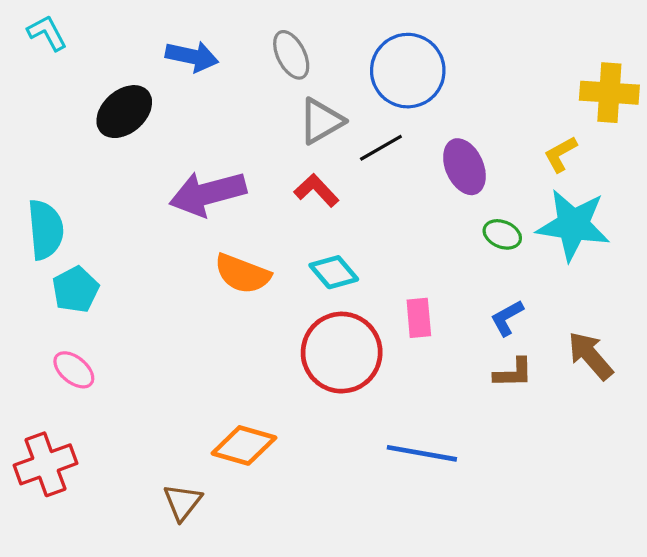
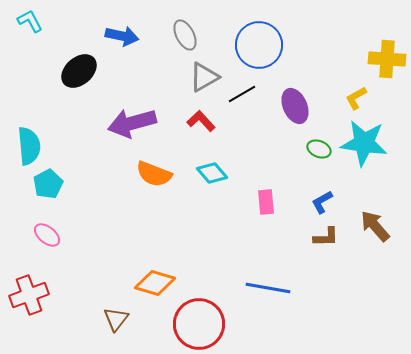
red circle: (342, 353) -> (199, 324), moved

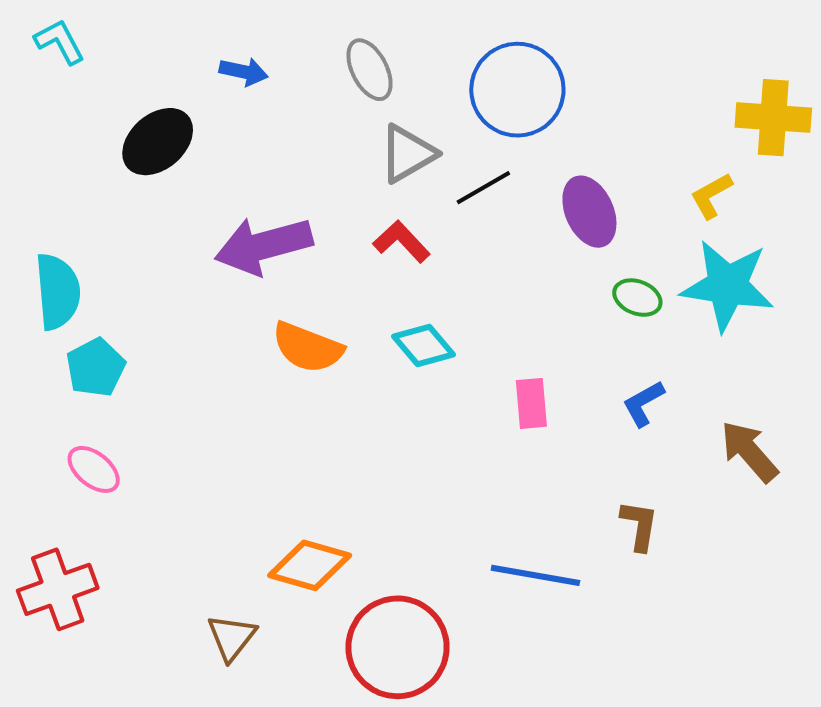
blue arrow: (122, 36) -> (244, 72), size x0.7
brown L-shape: (326, 237) -> (639, 525), moved, turned -80

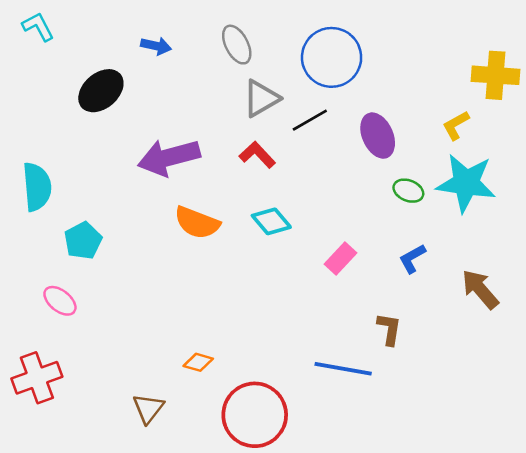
cyan pentagon: (96, 367) -> (83, 241), moved
pink rectangle: (531, 403) -> (341, 259), turned 48
brown L-shape: (639, 525) -> (389, 329), moved
orange diamond: (310, 565) -> (198, 362), size x0.6

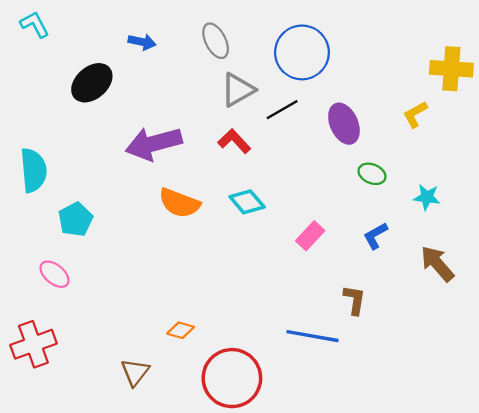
cyan star: (466, 183) -> (427, 197), moved, size x0.5

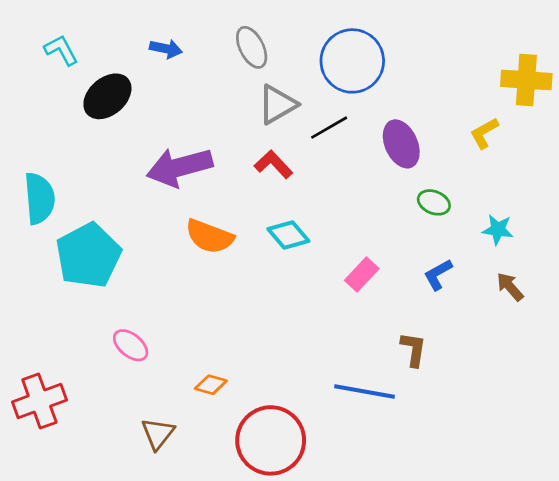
cyan L-shape: (35, 24) -> (61, 50), moved
cyan pentagon: (76, 219) -> (88, 255), size x1.6
brown arrow: (437, 264) -> (510, 287), moved, size x0.7
pink ellipse: (54, 274) -> (131, 345), moved

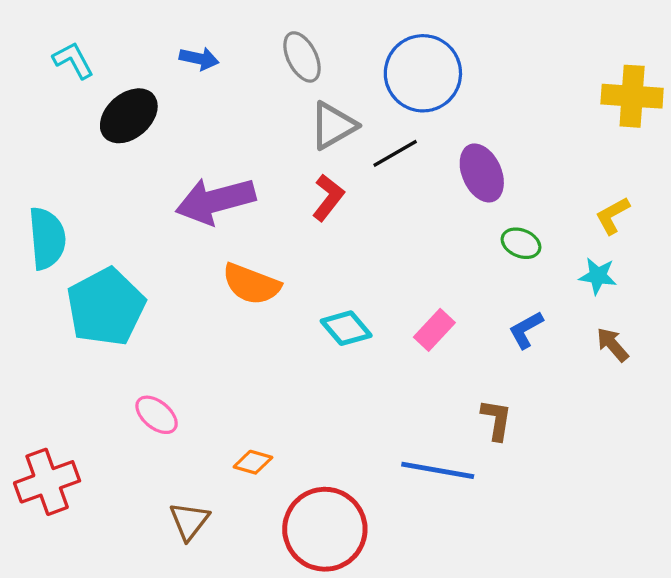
yellow L-shape: (484, 133) -> (612, 215), moved
red L-shape: (273, 164) -> (328, 197), turned 81
cyan diamond: (288, 235) -> (346, 328), moved

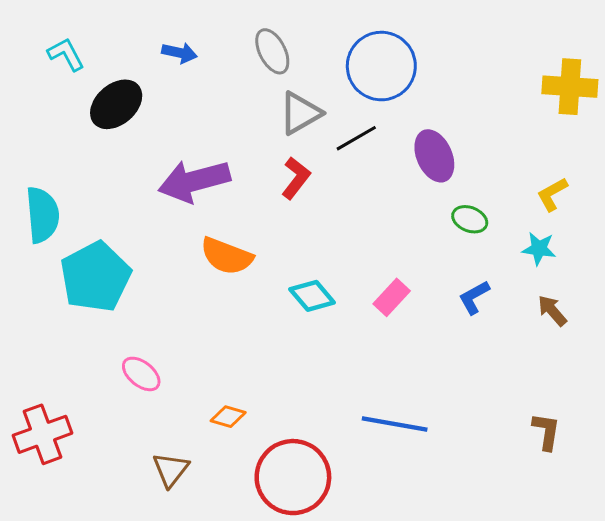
brown L-shape: (496, 420) -> (546, 431), moved

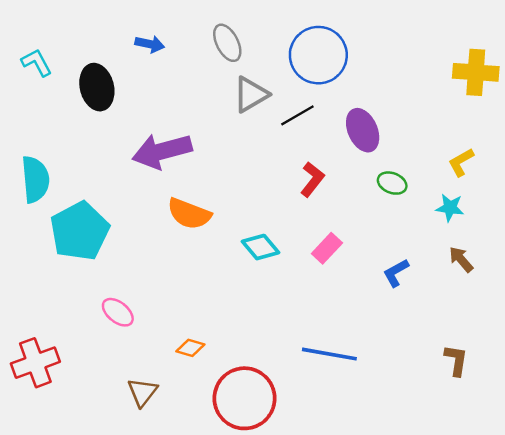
cyan L-shape: (66, 54) -> (37, 62), moved
black ellipse: (116, 104) -> (97, 87), turned -63
red L-shape: (296, 178) -> (312, 179), moved
blue L-shape: (474, 297) -> (396, 273), moved

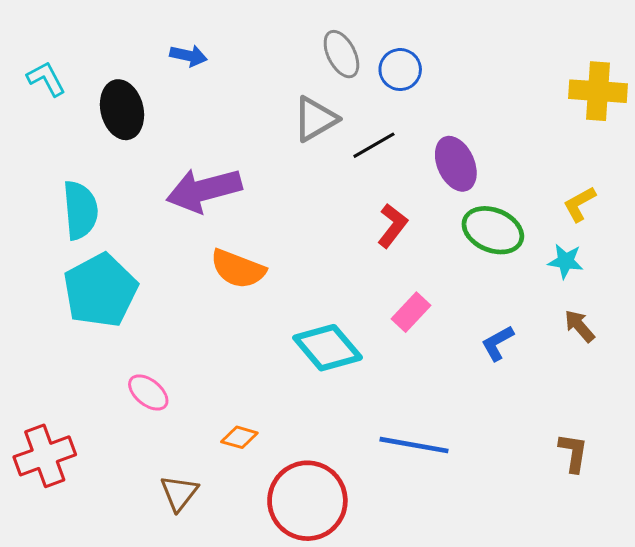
gray ellipse: (227, 43) -> (341, 54), moved
blue circle: (318, 55) -> (400, 70), size x0.6
cyan semicircle: (35, 179) -> (80, 210), moved
green ellipse: (392, 183) -> (493, 230), size x1.6
cyan diamond: (260, 247) -> (328, 348), moved, size x1.4

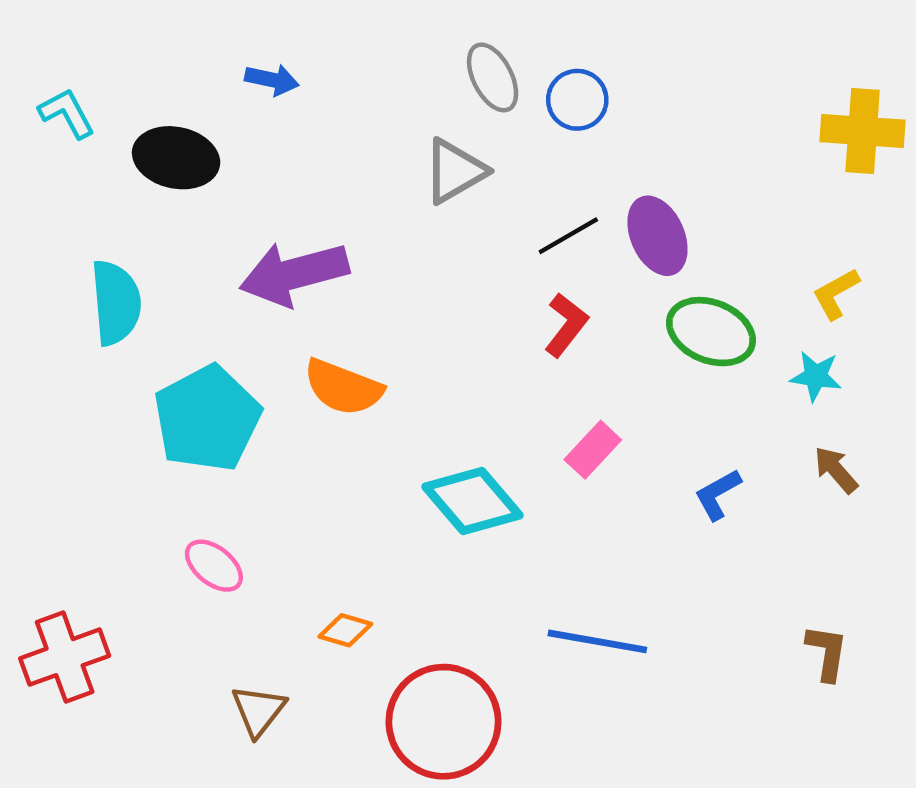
black ellipse: (122, 110) -> (176, 158), turned -64
black line: (374, 145) -> (568, 236), moved
cyan pentagon: (100, 290) -> (207, 419), moved

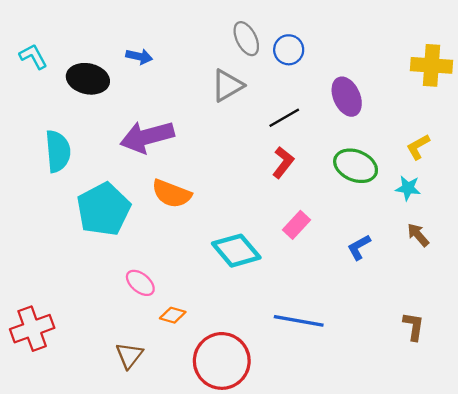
blue arrow: (272, 80) -> (139, 56), moved
purple ellipse: (657, 236) -> (347, 97), moved
pink ellipse: (214, 566) -> (140, 283), moved

